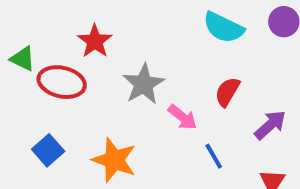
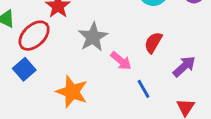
red ellipse: (62, 82) -> (34, 36), turned -56
blue square: (48, 150) -> (24, 69), moved

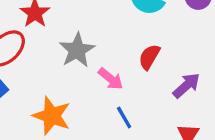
blue line: (143, 89) -> (124, 117), moved

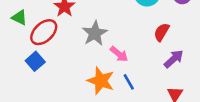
red semicircle: (149, 57) -> (162, 32), moved
orange star: (52, 116) -> (101, 81), moved

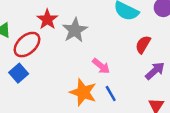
gray star: (95, 33) -> (75, 30), moved

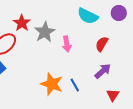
pink arrow: (101, 66) -> (67, 44), moved, turned 42
purple arrow: (155, 71) -> (103, 71), moved

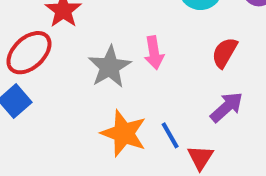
gray star: (45, 32) -> (110, 67), moved
red triangle: (113, 95) -> (200, 158), moved

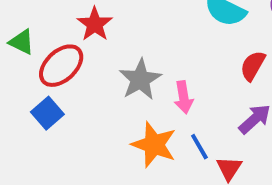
pink arrow: (154, 53) -> (184, 97), moved

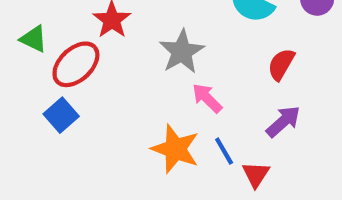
gray star: (140, 79) -> (182, 52), moved
pink arrow: (184, 97) -> (207, 98), turned 144

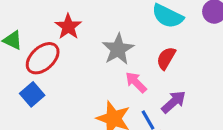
red semicircle: (281, 64) -> (166, 58), moved
purple arrow: (283, 121) -> (174, 102), moved

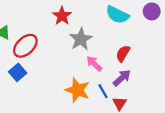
red star: (68, 27) -> (62, 16), moved
red semicircle: (166, 58) -> (123, 54), moved

